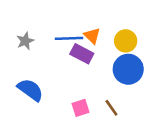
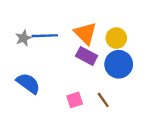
orange triangle: (92, 36) -> (85, 33), size x1.5
blue line: (69, 38) -> (45, 36), moved
purple rectangle: (82, 54) -> (87, 56), moved

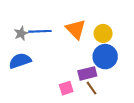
purple rectangle: (87, 56) -> (87, 73), moved, turned -42
blue semicircle: (28, 83) -> (20, 61), moved, turned -55

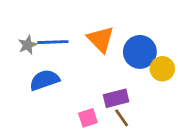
yellow circle: (103, 33) -> (162, 69), moved
blue circle: (105, 57) -> (140, 52), moved
blue semicircle: (20, 61) -> (44, 80), moved

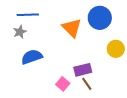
blue line: (53, 42) -> (28, 15), moved
blue circle: (140, 52) -> (100, 18), moved
pink square: (88, 118) -> (63, 84), turned -32

